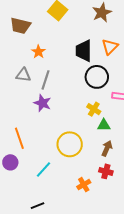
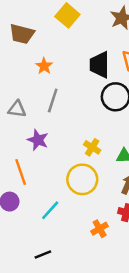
gray triangle: (23, 75) -> (17, 109), moved
purple star: (42, 103) -> (38, 140), moved
yellow cross: (94, 109) -> (92, 147), moved

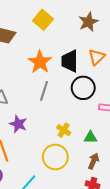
orange star: (44, 66) -> (40, 62), moved, size x1.6
gray line: (53, 100) -> (44, 91), moved

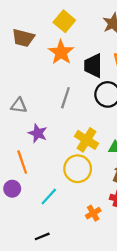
orange star: (40, 62) -> (61, 52), moved
yellow cross: (64, 130) -> (87, 140), size x1.5

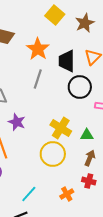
yellow square: (64, 21) -> (55, 15), moved
gray line: (65, 98) -> (38, 79), moved
cyan line: (49, 196) -> (29, 194), moved

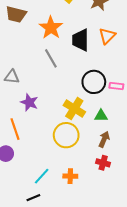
gray line: (38, 79) -> (51, 58), turned -48
black circle: (80, 87) -> (94, 82), moved
orange cross: (67, 194) -> (70, 176), moved, turned 32

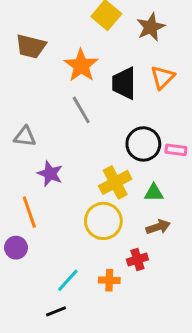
yellow cross: (74, 109) -> (115, 182), turned 30
brown arrow: (104, 139) -> (158, 227), turned 49
red cross: (103, 163) -> (137, 259), moved, turned -32

